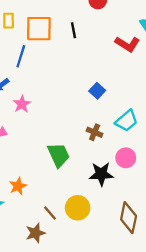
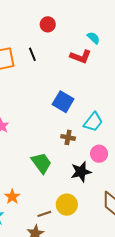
blue square: (97, 91) -> (63, 102), size x1.5
brown line: (50, 213) -> (44, 214), turned -56

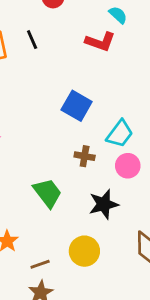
pink circle: (99, 154) -> (128, 166), moved
brown line: (44, 214) -> (40, 264), moved

